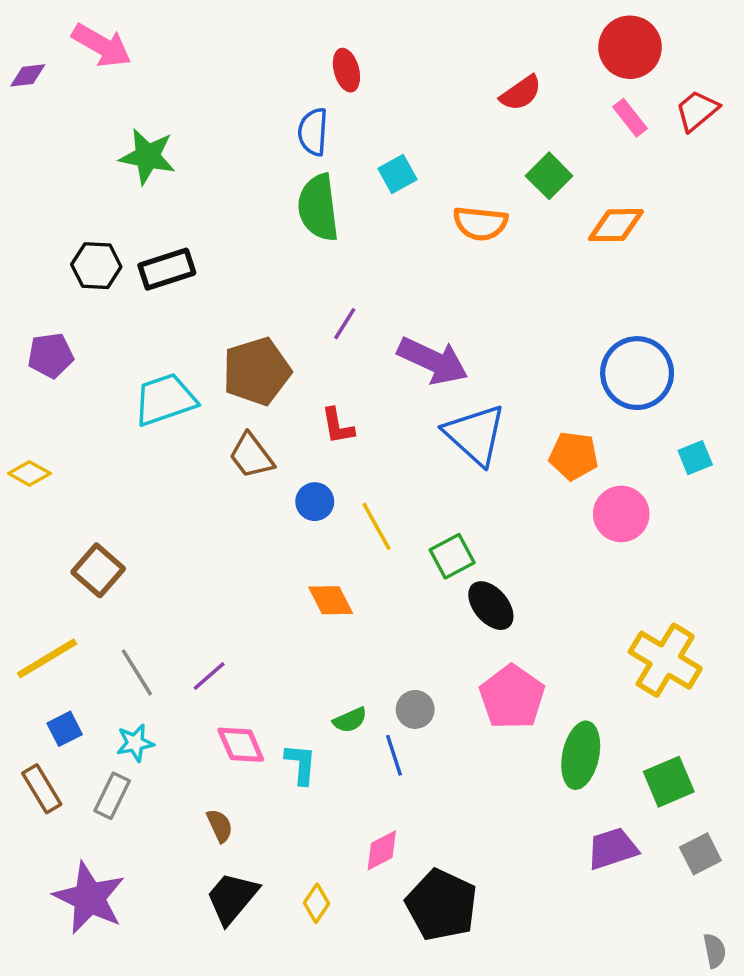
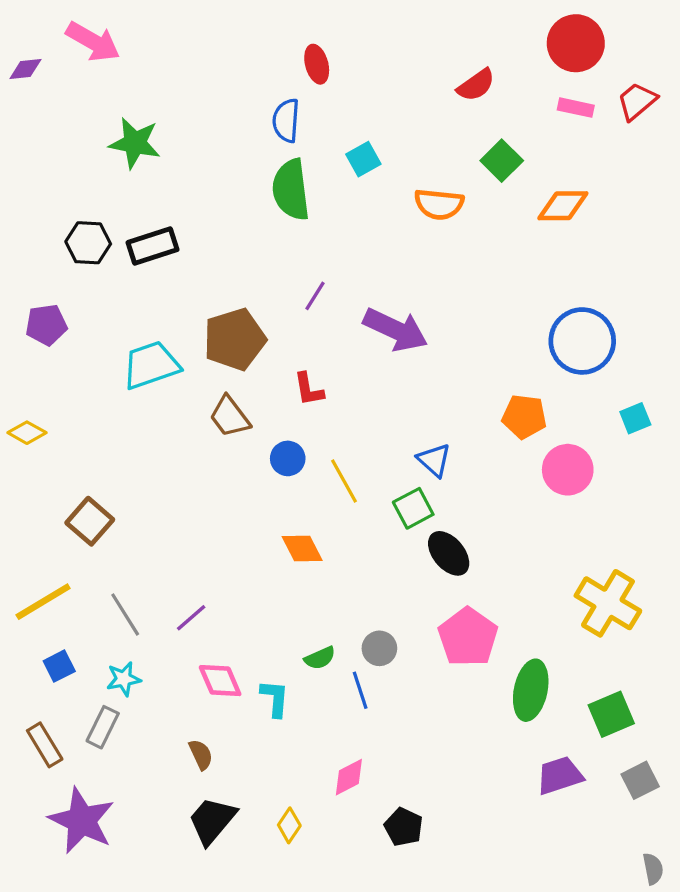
pink rectangle: (630, 118) -> (576, 108), turned -40
blue triangle: (475, 435) -> (434, 460), moved, size x0.6
brown rectangle: (42, 789) -> (45, 745), moved
black pentagon: (442, 905) -> (404, 827), size x0.6

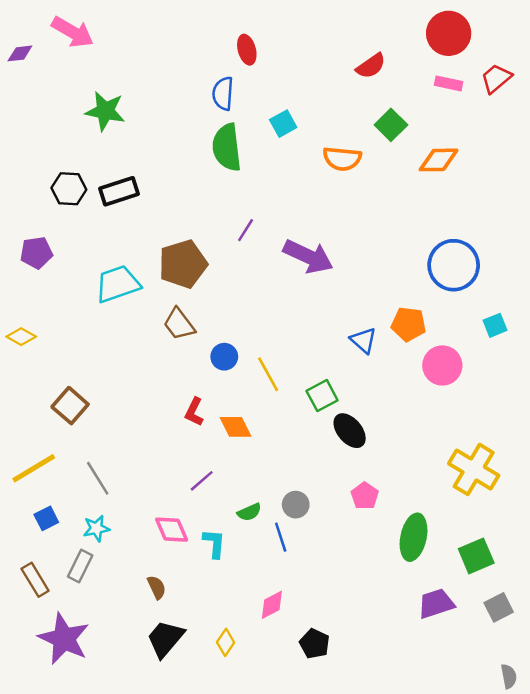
red L-shape: (309, 389) -> (194, 412), moved, turned 36
blue triangle: (434, 460) -> (363, 340), moved
purple line: (191, 618) -> (202, 481), moved
pink pentagon: (468, 637) -> (365, 496), size x0.6

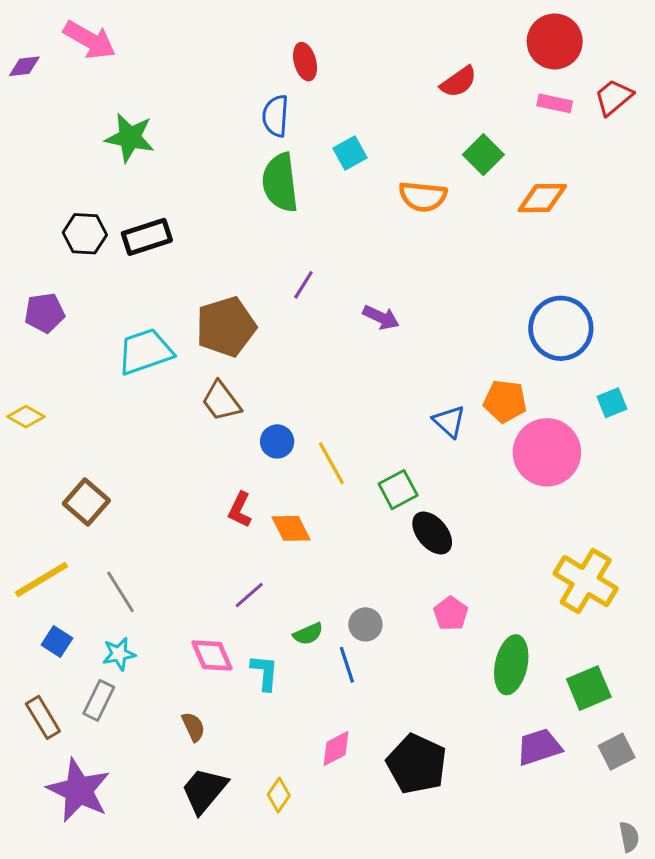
purple arrow: (308, 256) -> (381, 317), size x0.6
pink circle: (442, 365) -> (547, 452), size x1.4
blue square: (46, 518) -> (57, 641), turned -30
black pentagon: (315, 644) -> (417, 764), moved, size x1.6

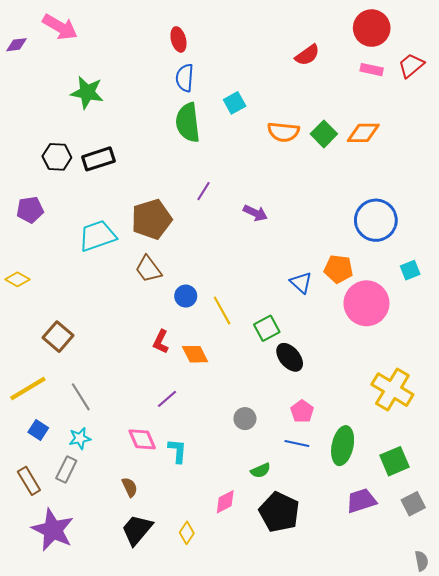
red ellipse: (305, 62) -> (178, 39), moved
green square: (483, 155) -> (324, 134), moved
green semicircle: (308, 634) -> (261, 471), moved
blue line: (347, 665) -> (297, 444), moved, turned -60

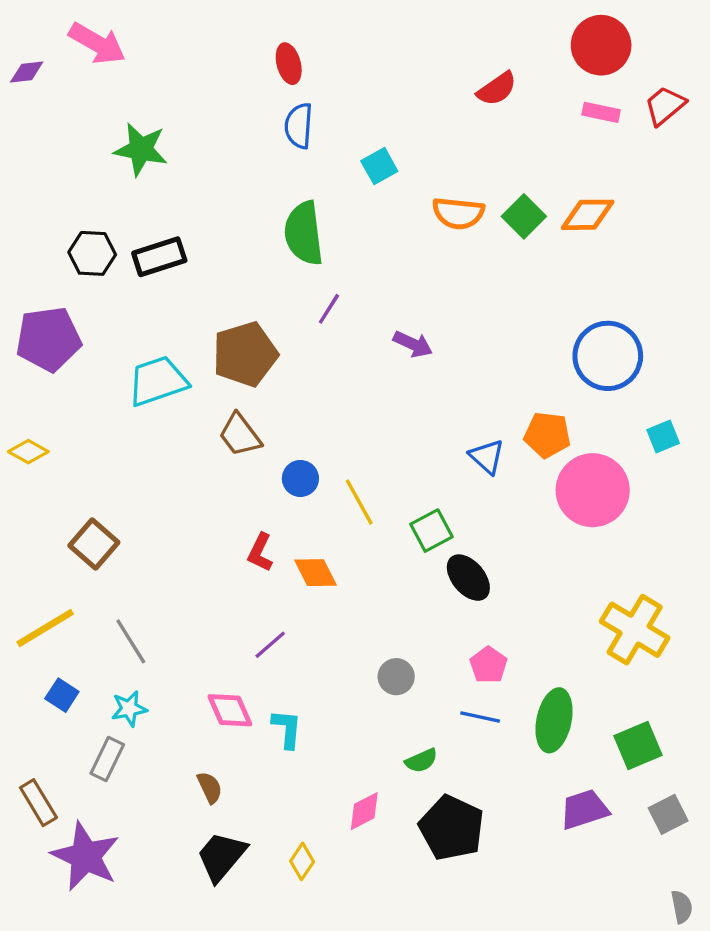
green semicircle: (188, 123) -> (304, 233), moved
purple pentagon: (30, 210) -> (48, 339), size x1.5
brown rectangle: (29, 481) -> (38, 803), moved

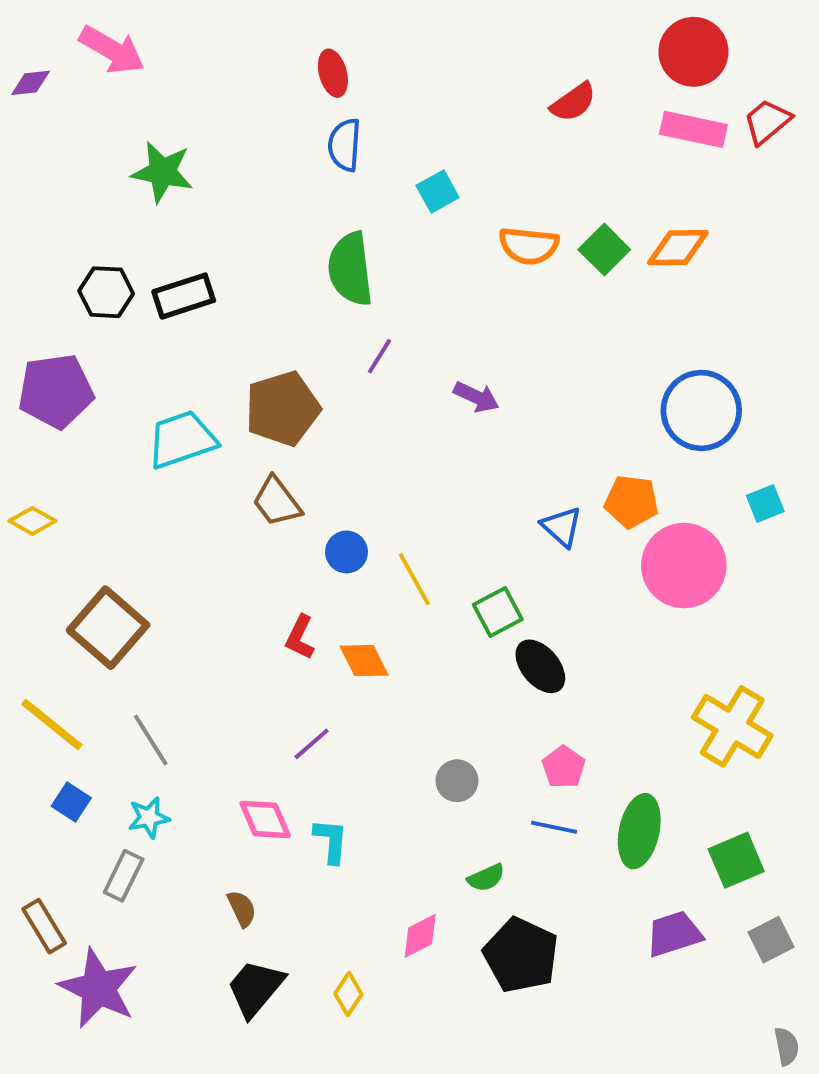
pink rectangle: (601, 112) -> (693, 129), size x1.5
brown square: (94, 544) -> (108, 628), size x1.4
yellow line: (45, 628) -> (52, 725), turned 70

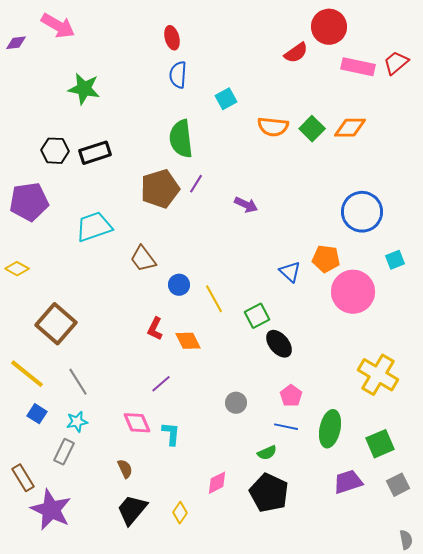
red circle: (693, 52) -> (329, 27), moved
brown pentagon: (283, 409) -> (160, 189), moved
green semicircle: (486, 878) -> (267, 453), moved

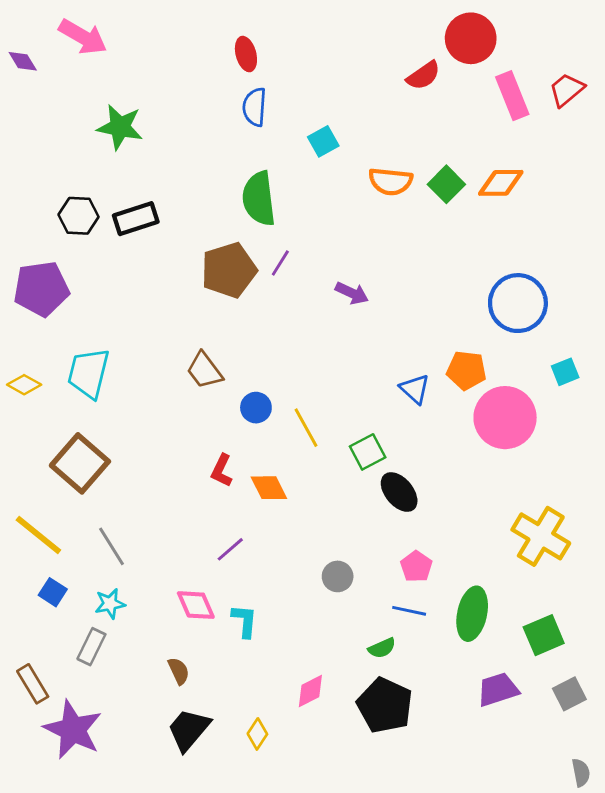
purple diamond: (16, 43) -> (23, 61), turned 65
pink rectangle: (358, 67) -> (512, 96), turned 56
cyan trapezoid: (94, 227) -> (89, 373), moved, turned -57

